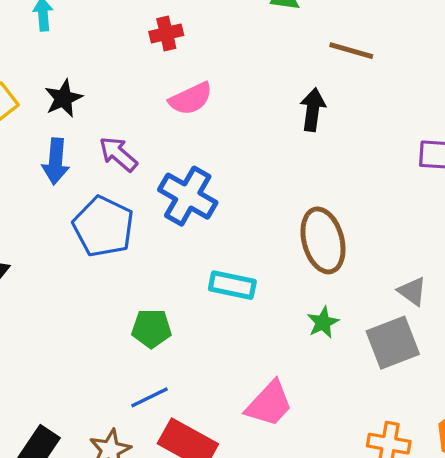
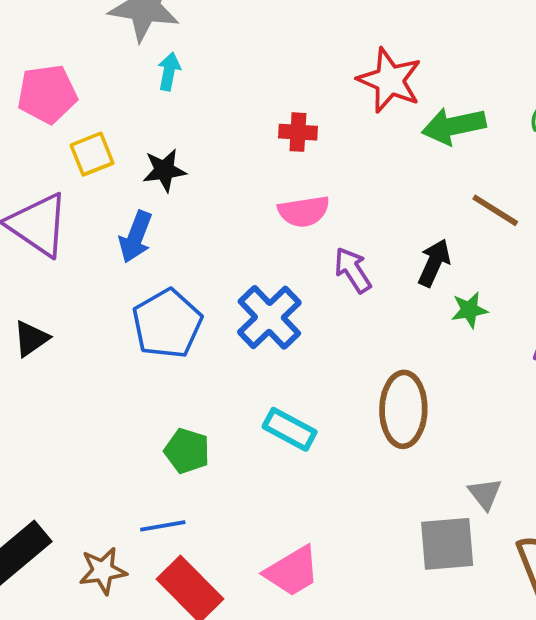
purple arrow: (118, 154) -> (353, 270), moved
green star: (323, 322) -> (469, 310), moved

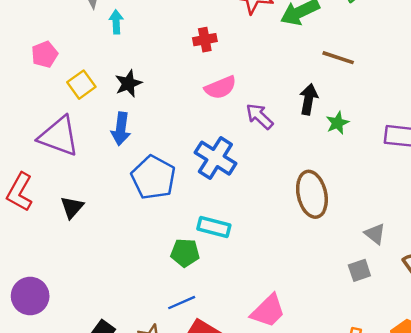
pink pentagon: (47, 94) -> (45, 54), size x0.7
cyan rectangle: (290, 429) -> (214, 227), moved
gray square: (447, 544) -> (359, 270), size x0.6

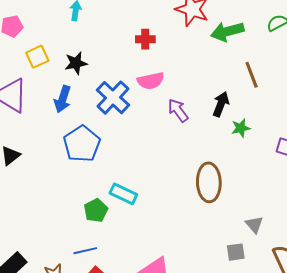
brown line: (338, 58) -> (252, 75), turned 40
blue cross: (215, 158) -> (113, 98), moved
green pentagon: (185, 253) -> (96, 210), turned 30

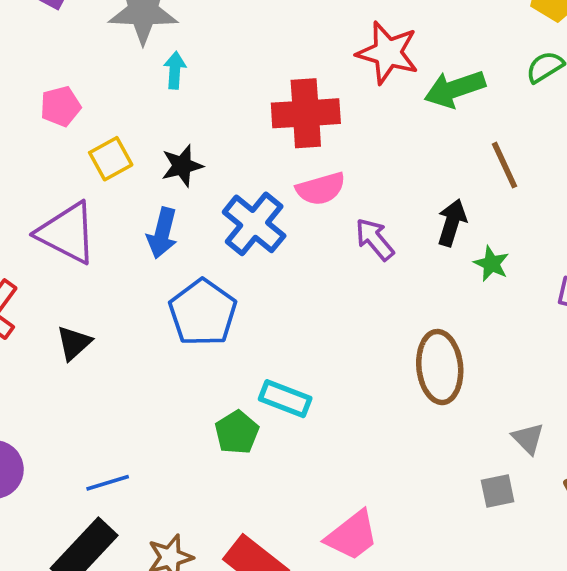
red cross: (145, 39) -> (306, 113), size x1.8
green star: (241, 128) -> (491, 264), turned -30
blue line: (85, 251) -> (108, 483), moved

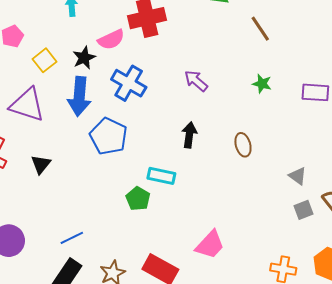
pink semicircle: (321, 189) -> (111, 40), moved
black arrow: (452, 223) -> (189, 135), moved
blue arrow: (162, 233) -> (79, 96), size x1.4
brown ellipse: (440, 367) -> (243, 145), size x0.6
gray square: (498, 491) -> (304, 210), moved

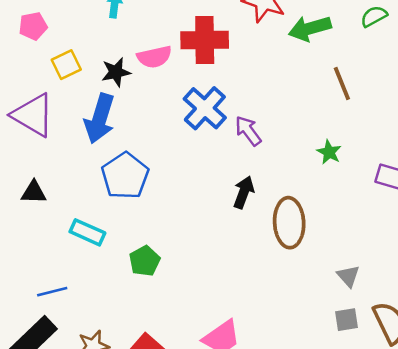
blue cross: (129, 83) -> (205, 108), moved
black arrow: (189, 135) -> (244, 192), moved
brown ellipse: (243, 145) -> (289, 223), size x1.6
black triangle: (41, 164) -> (34, 192), turned 40
cyan rectangle: (161, 176) -> (87, 232), moved

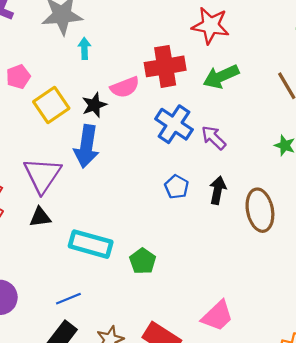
green arrow: (310, 28) -> (221, 76), moved
yellow square: (66, 65) -> (51, 105), size x1.4
purple triangle: (33, 115) -> (42, 175), moved, turned 42
blue pentagon: (125, 176) -> (177, 187), moved, size x0.6
cyan rectangle: (87, 232) -> (91, 244), size x1.4

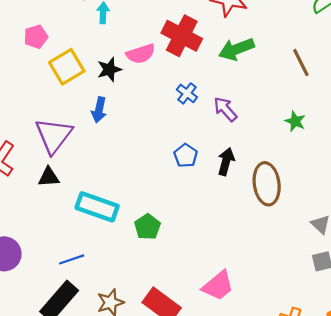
red cross: (165, 66) -> (182, 36), turned 33
blue cross: (174, 124) -> (187, 93), size x0.6
blue arrow: (86, 146) -> (99, 110), size x0.6

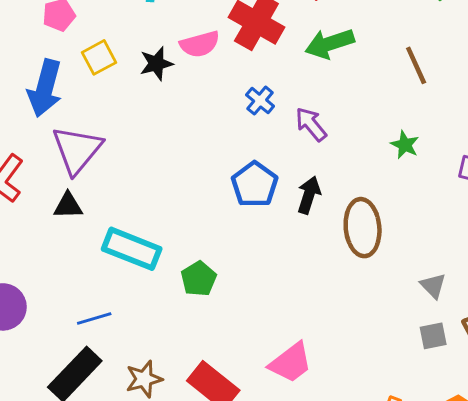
yellow square: (67, 67) -> (99, 57), size x0.7
blue arrow: (99, 110) -> (45, 88), moved, size x1.6
blue pentagon: (186, 156) -> (255, 185), size x1.4

